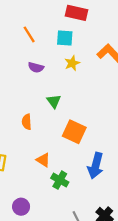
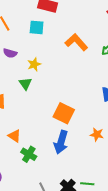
yellow star: (72, 63) -> (34, 64), moved
orange square: (74, 132) -> (64, 113), moved

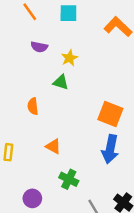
green triangle: (25, 84) -> (61, 82), turned -32
green cross: (29, 154) -> (69, 179), moved

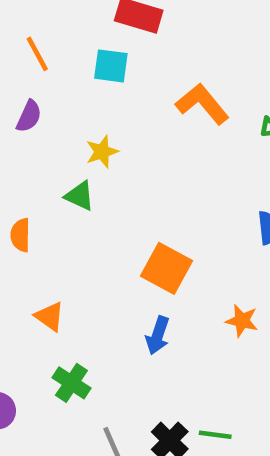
purple semicircle: (39, 47) -> (29, 116), moved, turned -84
blue arrow: (110, 149) -> (158, 335), size x0.7

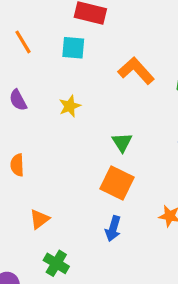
purple semicircle: (29, 116) -> (18, 100), moved, turned 130
green triangle: (80, 196) -> (122, 142), moved, turned 35
orange triangle: (50, 317) -> (39, 219), turned 50

